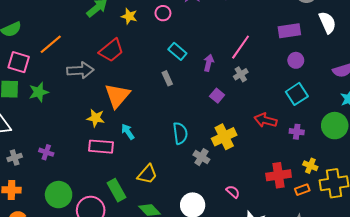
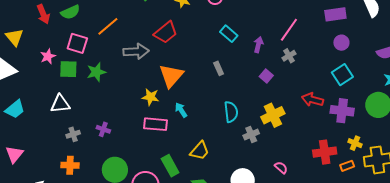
gray rectangle: (167, 78) -> (219, 68), moved
purple cross: (297, 132) -> (342, 111), size x1.6
gray cross: (201, 157) -> (251, 134), turned 35

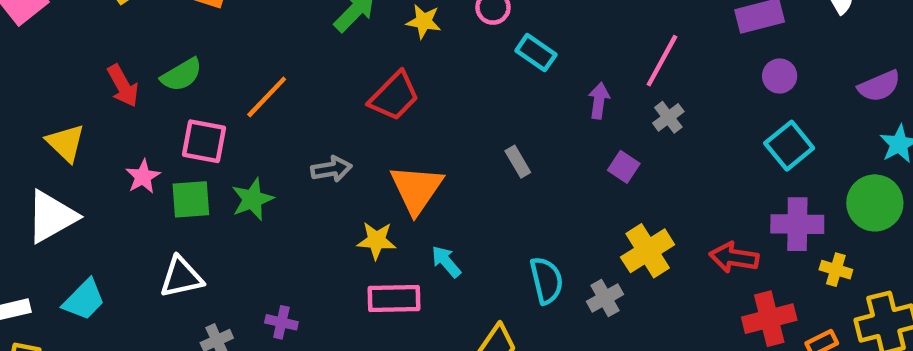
cyan rectangle: (229, 34) -> (536, 53), moved
gray arrow: (136, 51) -> (331, 169), moved, size x0.7
red arrow: (312, 100) -> (734, 258), moved
cyan semicircle: (231, 112) -> (547, 280), moved
yellow cross: (355, 143) -> (836, 270), moved

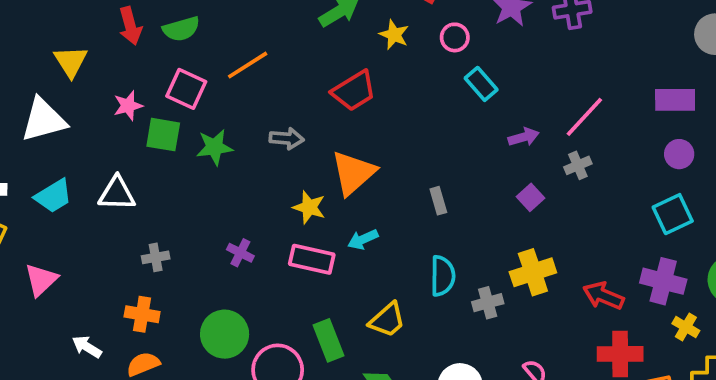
purple arrow: (599, 101) -> (524, 137), turned 52
gray rectangle: (518, 162) -> (438, 201), moved
cyan arrow: (446, 262) -> (363, 239), turned -88
white triangle: (181, 277) -> (117, 193), moved
purple cross: (281, 322) -> (240, 253), moved

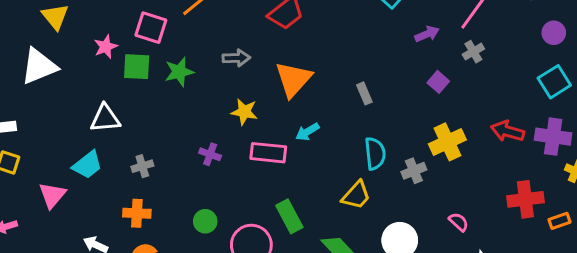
cyan trapezoid: (53, 196) -> (87, 165), moved
yellow star: (309, 207) -> (244, 112), moved
red arrow: (603, 296) -> (508, 131), moved
yellow trapezoid: (387, 320) -> (356, 195), moved
green circle: (225, 334) -> (205, 221), size x0.6

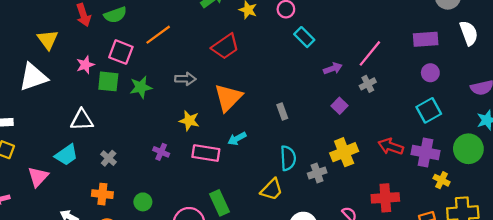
gray cross: (142, 166) -> (109, 158), turned -35
red cross: (525, 199) -> (385, 198), moved
green circle: (205, 221) -> (143, 202), moved

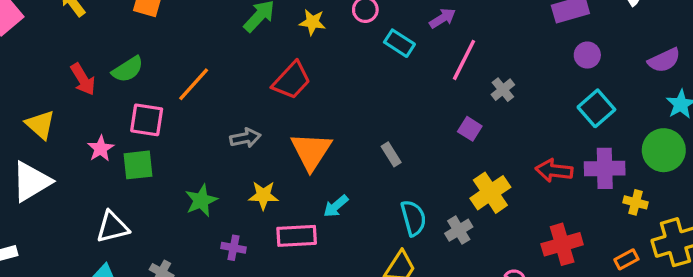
pink line: (370, 53) -> (464, 60), moved
purple arrow: (333, 68) -> (443, 18), moved
green star: (141, 87) -> (201, 200), moved

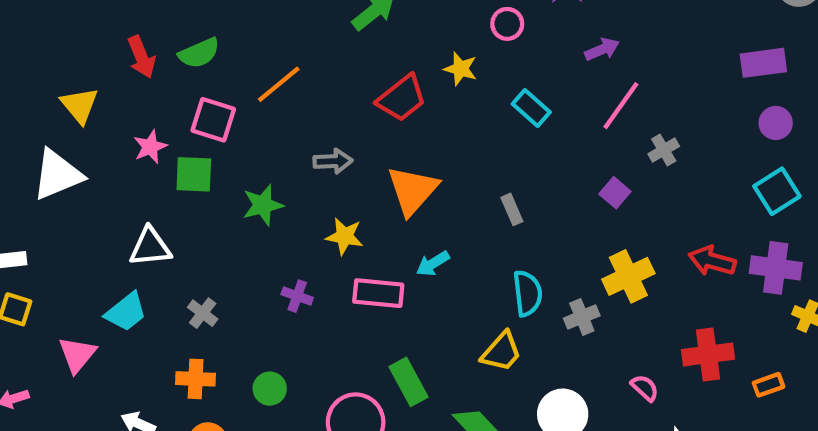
yellow star: (312, 22) -> (461, 69), moved
cyan rectangle: (399, 43) -> (531, 108), moved
green star: (201, 200) -> (263, 205), moved
orange rectangle: (626, 259) -> (768, 385), moved

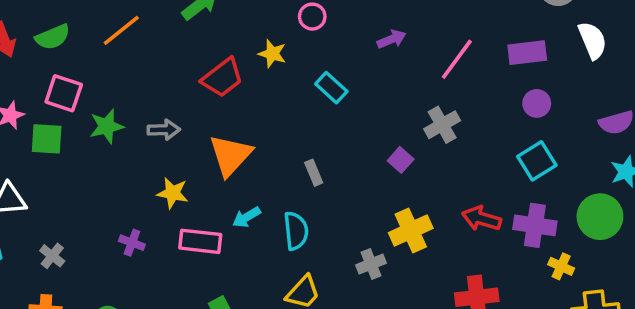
orange line: (279, 84) -> (121, 30), moved
pink line: (621, 106) -> (457, 59), moved
gray cross: (664, 150) -> (442, 125), size x1.4
green star: (263, 205) -> (107, 126), moved
cyan semicircle: (527, 293) -> (296, 231), moved

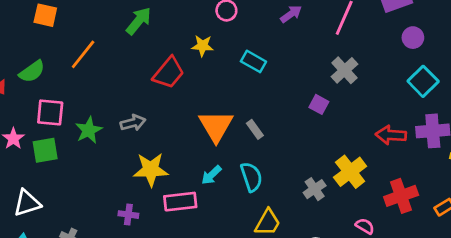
orange triangle: (230, 155) -> (216, 126), moved
yellow star: (173, 193) -> (151, 170), size x1.4
yellow cross: (411, 231) -> (350, 172), moved

